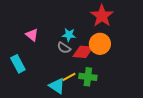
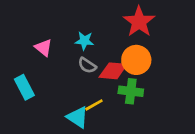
cyan star: (69, 35) -> (84, 41), moved
green cross: (88, 77) -> (131, 91), moved

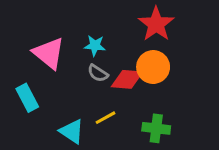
pink triangle: (43, 48) -> (49, 53), size x1.6
green cross: (131, 91) -> (156, 128), moved
cyan triangle: (78, 117) -> (72, 131), moved

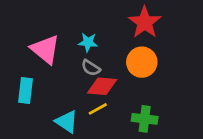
red diamond: (127, 79) -> (102, 86), moved
cyan rectangle: (27, 98) -> (26, 90), turned 35

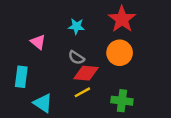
cyan star: (88, 42) -> (76, 26), moved
pink triangle: (45, 49) -> (38, 42), size x0.6
cyan triangle: (67, 122) -> (43, 103), moved

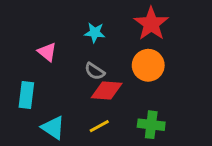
yellow line: (82, 92) -> (99, 126), moved

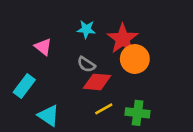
red star: (151, 24) -> (123, 39), moved
cyan rectangle: (26, 95) -> (24, 86), turned 30
yellow line: (99, 126) -> (104, 109), moved

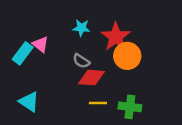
cyan rectangle: (24, 86) -> (23, 53), moved
yellow line: (104, 109) -> (98, 103), turned 30
cyan triangle: (49, 116) -> (29, 102), moved

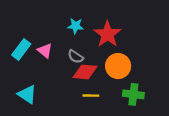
pink triangle: (41, 44) -> (45, 51), moved
orange circle: (127, 56) -> (118, 66), moved
green cross: (130, 107) -> (133, 94), moved

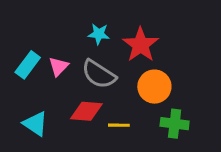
pink triangle: (45, 51) -> (59, 66), turned 35
gray semicircle: (76, 57) -> (99, 74), size x1.6
red diamond: (85, 72) -> (86, 111), moved

